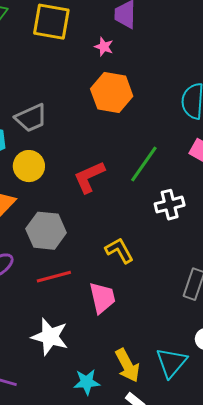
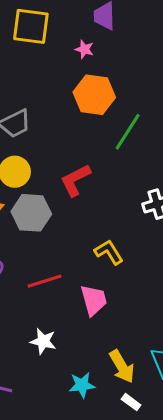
green line: (144, 164) -> (128, 132), moved
gray hexagon: (46, 231) -> (31, 213), moved
white star: (50, 337) -> (43, 341), size x0.7

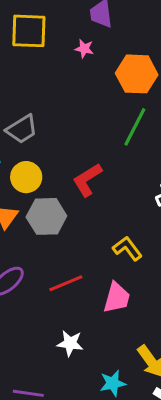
orange hexagon: (94, 95) -> (137, 74), moved
pink trapezoid: (94, 300) -> (117, 298), turned 36

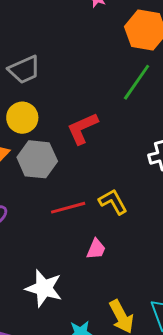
red line: (66, 283) -> (68, 208), moved
pink trapezoid: (117, 298) -> (96, 249), size x0.7
white star: (70, 343) -> (44, 288), size x1.4

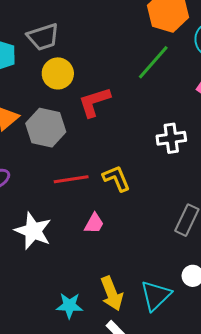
yellow circle: (22, 118) -> (58, 73), moved
white star: (44, 288) -> (33, 231), moved

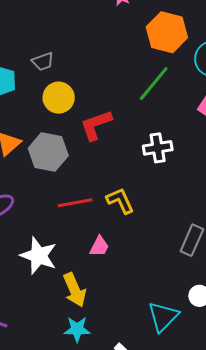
gray trapezoid: (43, 37) -> (43, 62), size x0.7
white cross: (171, 138) -> (158, 148), moved
yellow arrow: (112, 293) -> (75, 290), moved

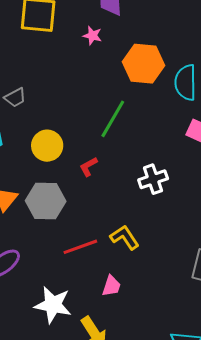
gray trapezoid: (43, 62) -> (15, 98), moved
green line: (154, 84) -> (113, 119), moved
red L-shape: (96, 125) -> (88, 167), size x0.6

